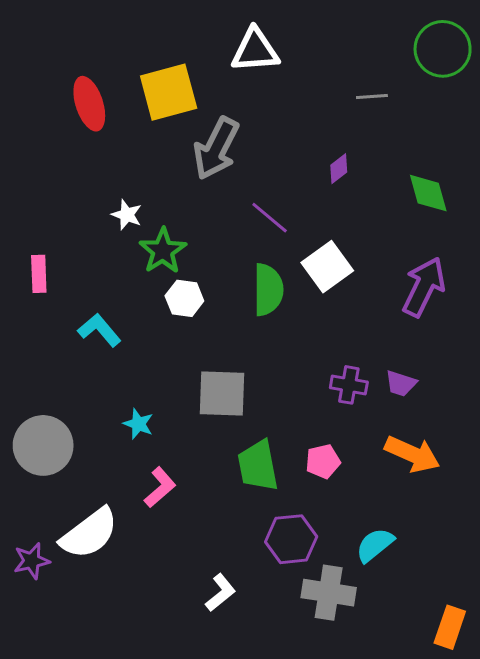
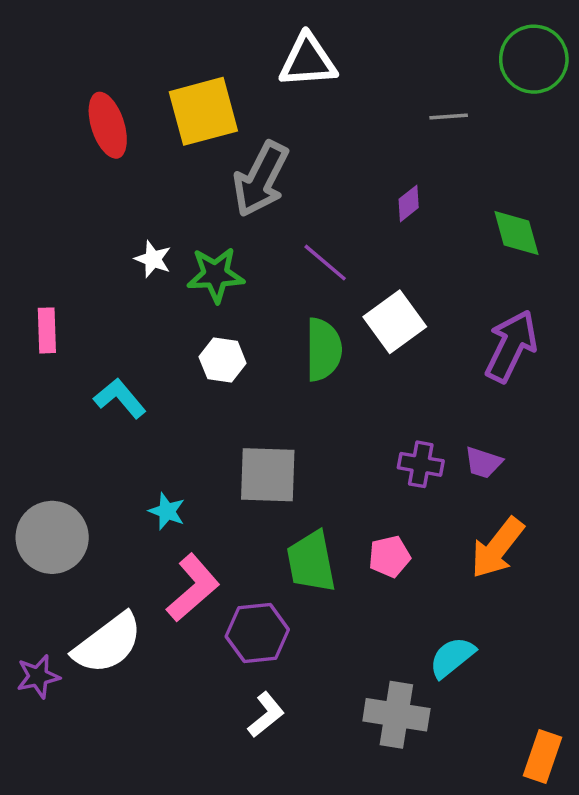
green star: (163, 251) -> (216, 275), moved, turned 30
orange arrow: (412, 454) -> (497, 548), turned 104
pink L-shape: (160, 487) -> (193, 588), size x1.4
purple hexagon: (291, 539) -> (257, 633), moved

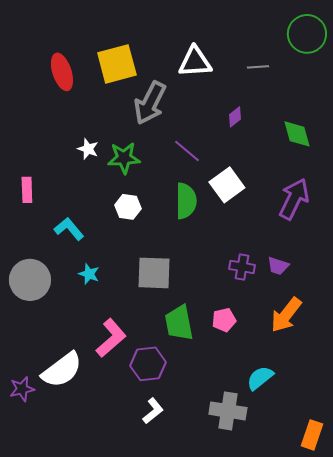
white triangle: (308, 61) -> (195, 62), moved
cyan star: (167, 511) -> (89, 274), moved
gray circle: (52, 537) -> (30, 280), moved

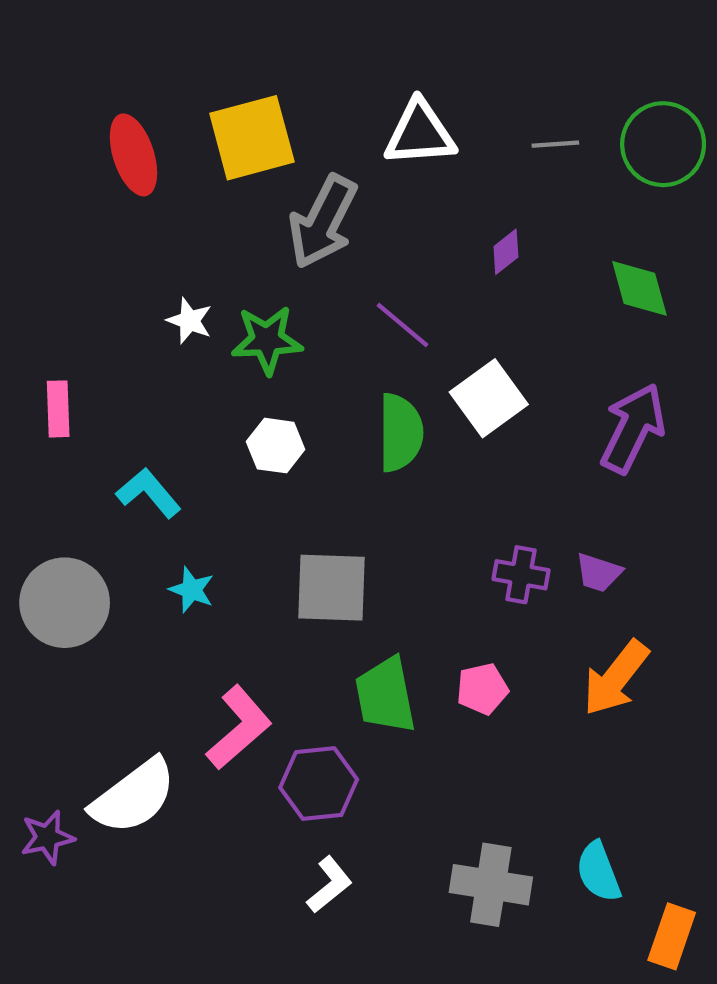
green circle: (307, 34) -> (663, 144), moved
cyan semicircle: (260, 378) -> (599, 872), moved, turned -72

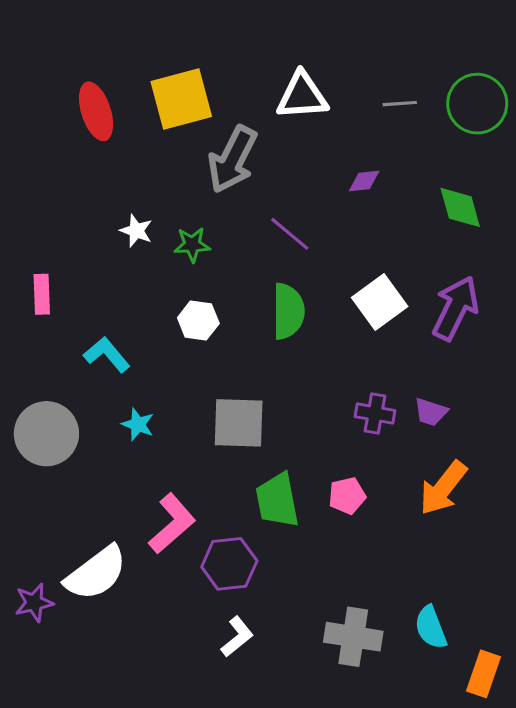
purple diamond: (506, 252) -> (364, 181), turned 32
green star: (267, 340) -> (192, 245), size x0.7
white square: (489, 398) -> (380, 302), moved

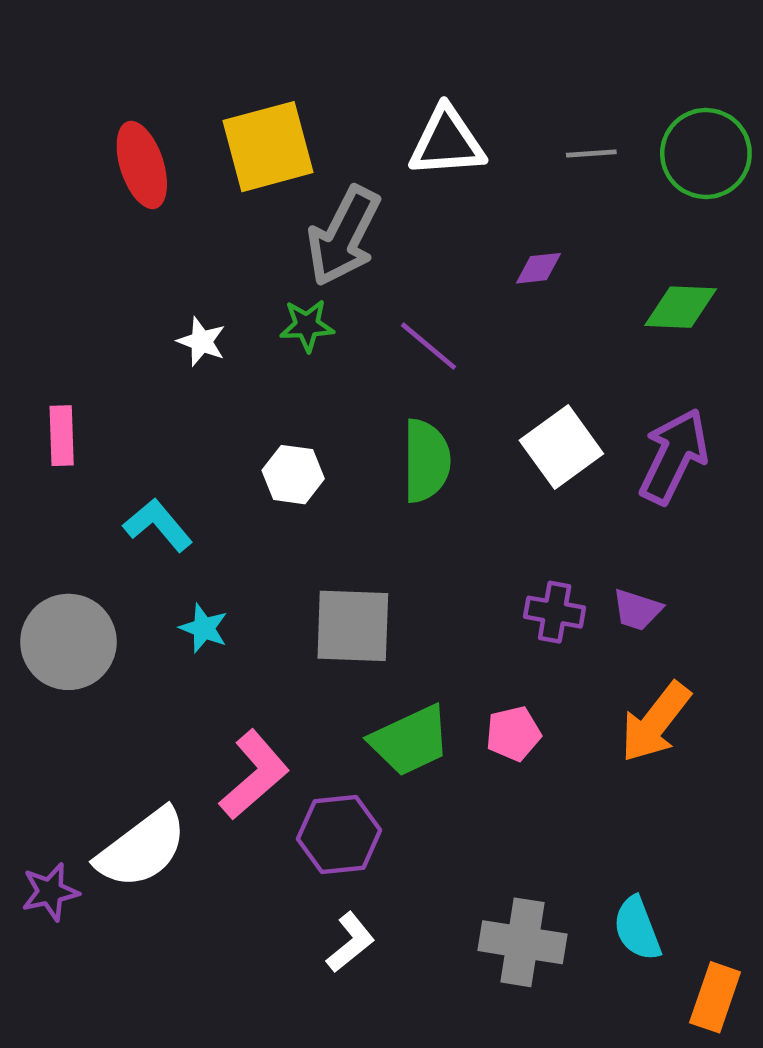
green diamond: (460, 207) -> (681, 307), turned -72
green star: (192, 245) -> (307, 325), moved
green trapezoid: (277, 500) -> (410, 741), turned -104

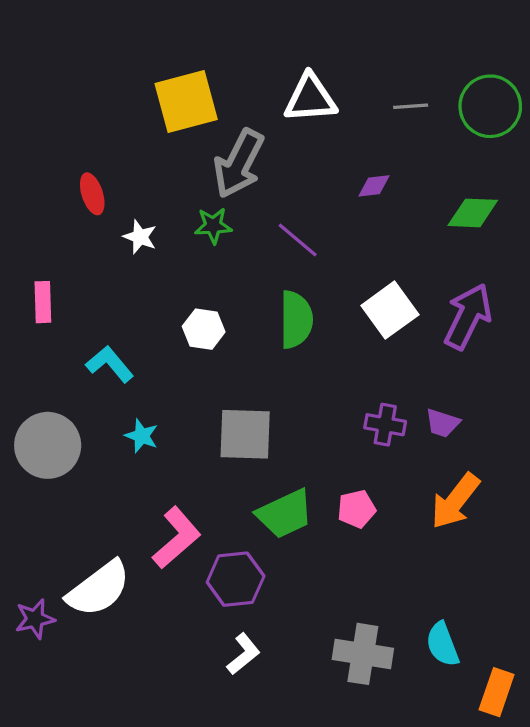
red ellipse: (142, 165) -> (92, 194), moved, size x0.7

